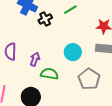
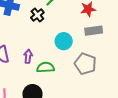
black cross: (45, 19) -> (37, 15), moved

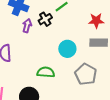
purple arrow: (28, 56) -> (27, 26), moved

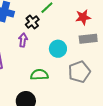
purple arrow: (27, 26) -> (23, 40), moved
gray pentagon: (86, 74) -> (79, 72), turned 30

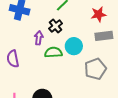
black cross: (32, 22) -> (56, 26), moved
green semicircle: (39, 75) -> (53, 52), moved

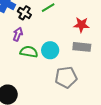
black cross: (56, 26) -> (24, 13), moved, turned -32

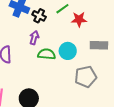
red star: (81, 25) -> (79, 19), moved

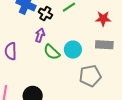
red star: (79, 19) -> (103, 19), moved
green semicircle: (47, 54) -> (52, 52), turned -144

